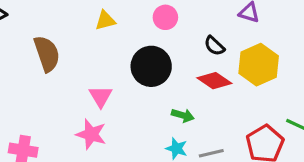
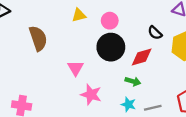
pink circle: (165, 17) -> (110, 21), moved
red diamond: (214, 81) -> (142, 57), moved, turned -50
pink star: (91, 134) -> (91, 94), moved

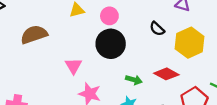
brown semicircle: (38, 38) -> (34, 34), turned -90
red diamond: (142, 57) -> (166, 74), moved, turned 45

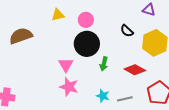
pink triangle: (73, 66) -> (66, 65), moved
green arrow: (134, 80) -> (104, 64), moved, turned 88

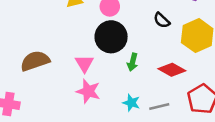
brown semicircle: (21, 36) -> (35, 61), moved

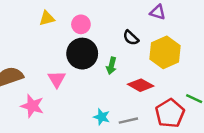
green arrow: (133, 62) -> (111, 66), moved
pink star: (88, 91) -> (32, 106), moved

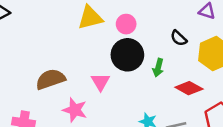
yellow triangle: (47, 18) -> (90, 18), size x1.5

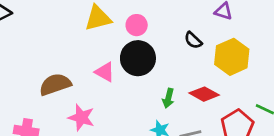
green arrow: (158, 68) -> (168, 98), moved
pink triangle: (100, 82) -> (105, 72), moved, turned -30

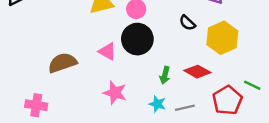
pink star: (81, 118) -> (115, 93), moved

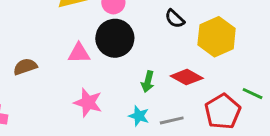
pink triangle: (107, 52) -> (79, 53), turned -30
brown semicircle: (62, 63) -> (25, 67), size x0.7

